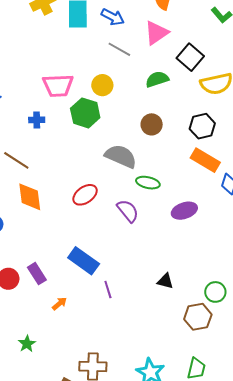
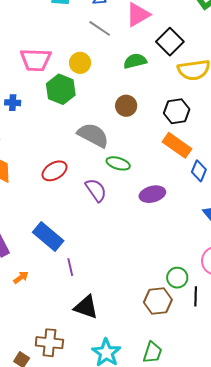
blue cross: (37, 120) -> (13, 103), moved
black triangle: (165, 281) -> (86, 307), moved, size x1.5

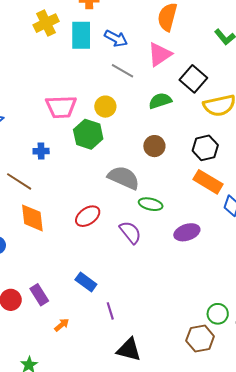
blue rectangle: (48, 237) -> (86, 282), size x0.7

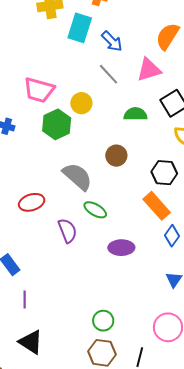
green circle: (218, 314) -> (103, 321), moved

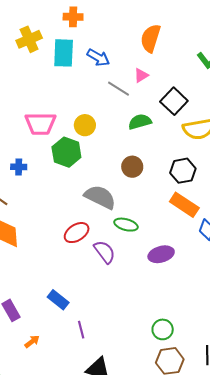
pink triangle: (149, 70) -> (141, 75), size x0.6
gray line: (109, 74) -> (118, 89), moved
red ellipse: (32, 202) -> (77, 233), moved

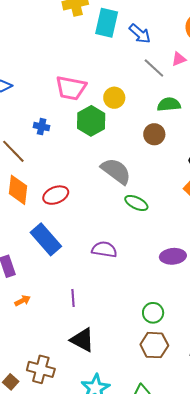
brown circle: (132, 167) -> (154, 134), moved
red ellipse: (77, 233) -> (56, 195), moved
purple semicircle: (105, 252) -> (104, 249), moved, turned -55
purple ellipse: (161, 254) -> (173, 256), moved
blue rectangle: (58, 300) -> (46, 239), moved, size x1.5

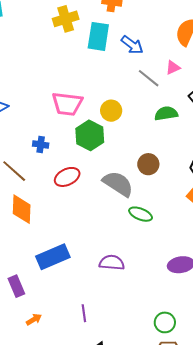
brown circle: (154, 134) -> (148, 164), moved
red ellipse: (56, 195) -> (67, 177), moved
blue rectangle: (46, 239) -> (53, 257), turned -68

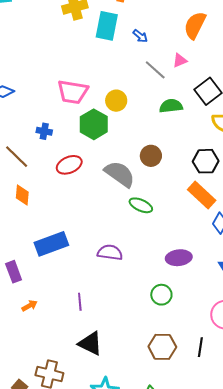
blue arrow: (132, 45) -> (140, 36), size x0.7
orange diamond: (22, 209) -> (22, 195), size x0.7
green circle: (165, 322) -> (161, 295), moved

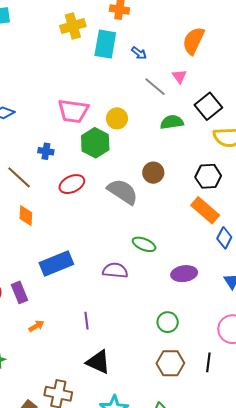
pink triangle: (180, 60) -> (179, 76), turned -42
green ellipse: (141, 205) -> (144, 244), moved
green circle: (161, 295) -> (168, 322), moved

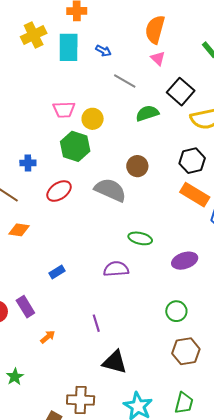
pink triangle: (179, 76) -> (158, 58), moved
pink trapezoid: (73, 111) -> (64, 110), moved, size x0.7
orange diamond: (26, 216) -> (19, 230), turned -75
blue rectangle: (56, 264) -> (57, 272), size x0.5

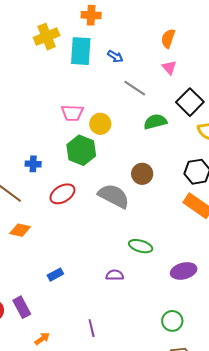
orange semicircle: (155, 29) -> (168, 38), size x0.7
purple semicircle: (116, 269) -> (115, 275), size x0.7

